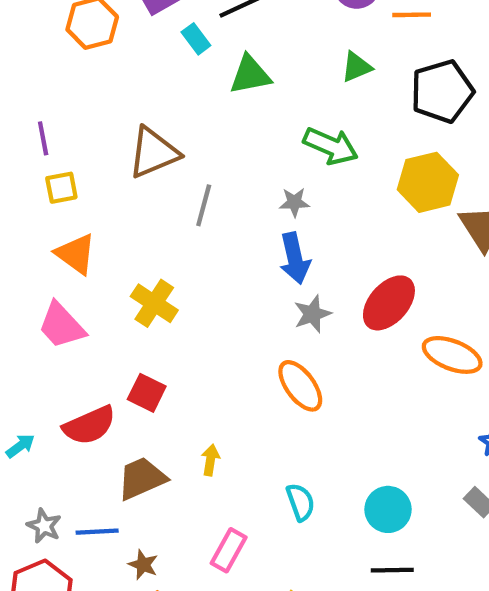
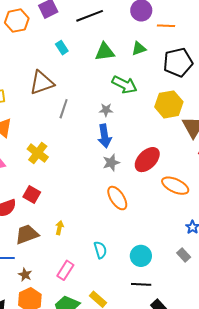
cyan rectangle: (196, 39) -> (62, 48), moved
green triangle: (250, 75) -> (105, 52), moved
orange ellipse: (300, 386) -> (117, 198), moved

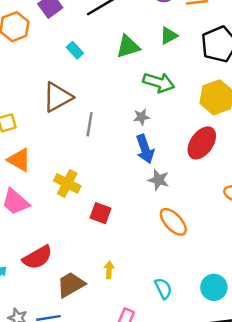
red ellipse: (147, 160) -> (202, 143), moved
gray star: (111, 163) -> (159, 180), turned -30
red square: (32, 195) -> (100, 213), moved

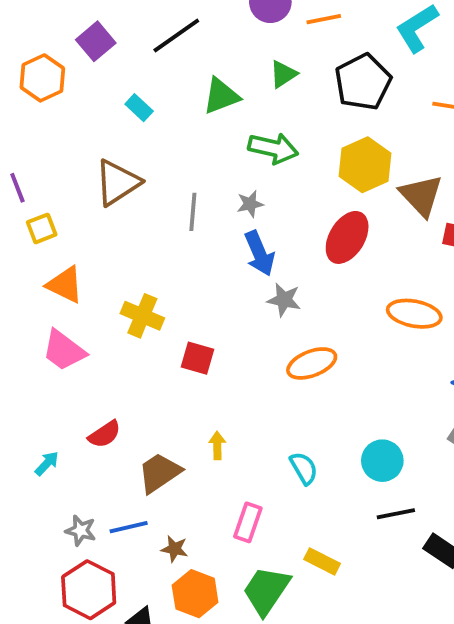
gray line: (90, 124) -> (193, 212), moved
orange ellipse: (173, 222) -> (312, 363), turned -64
red semicircle: (37, 257) -> (105, 434), size x0.7

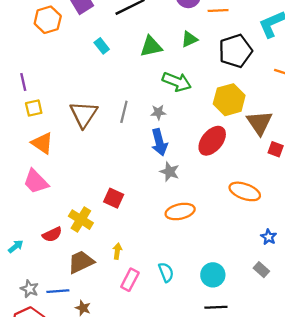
brown triangle: (117, 183) -> (84, 114), moved, turned -32
yellow cross: (142, 316) -> (81, 220), moved
pink rectangle: (248, 522) -> (130, 280), moved

